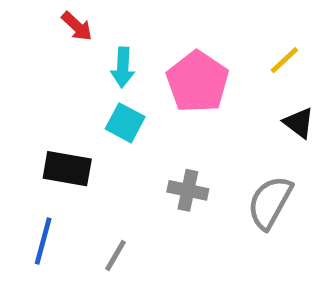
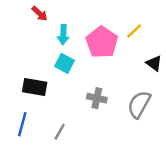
yellow line: (284, 60) -> (134, 31), moved

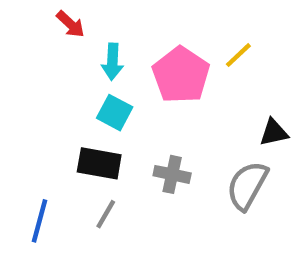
black triangle: (154, 63) -> (274, 132), moved, turned -49
black rectangle: (35, 87) -> (99, 163), moved
gray line: (60, 132) -> (106, 214), moved

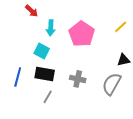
yellow line: (238, 55) -> (121, 27), moved
cyan square: (115, 113) -> (42, 51), moved
blue line: (39, 221) -> (18, 77), moved

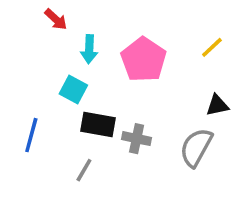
black rectangle: (45, 74) -> (98, 125), moved

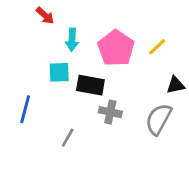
yellow line: (212, 47) -> (157, 47), moved
cyan square: (73, 89) -> (59, 72), turned -30
black rectangle: (98, 125) -> (90, 85), moved

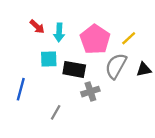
red arrow: (45, 16) -> (37, 27), moved
gray cross: (110, 112) -> (90, 92), turned -30
gray semicircle: (159, 119) -> (116, 66), moved

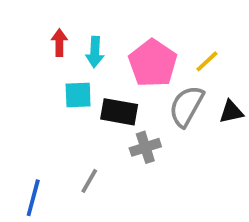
red arrow: (37, 27) -> (59, 43), turned -133
blue line: (21, 89) -> (33, 198), moved

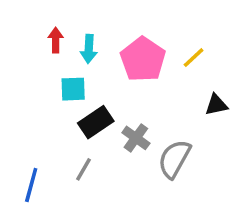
gray semicircle: (186, 106) -> (174, 159), moved
black rectangle: (119, 112) -> (96, 122), moved, turned -44
gray cross: (145, 147) -> (136, 138), turned -36

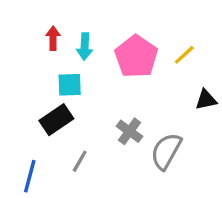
black rectangle: (96, 122) -> (56, 120), moved

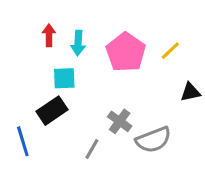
gray semicircle: (166, 151) -> (153, 140), turned -140
gray line: (80, 161) -> (92, 149), moved
blue line: (30, 176) -> (23, 141), moved, turned -32

